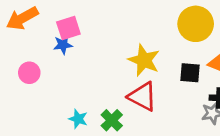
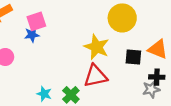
yellow circle: (196, 24) -> (122, 18), moved
red triangle: (143, 97) -> (95, 76), turned -40

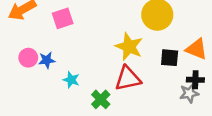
blue star: (32, 35) -> (47, 60), moved
cyan star: (44, 94) -> (71, 80), moved

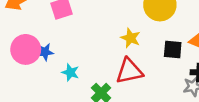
yellow star: (129, 47) -> (130, 38), size x0.7
pink circle: (28, 58) -> (26, 49), size x1.5

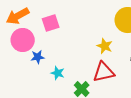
pink circle: (26, 49) -> (23, 40), moved

